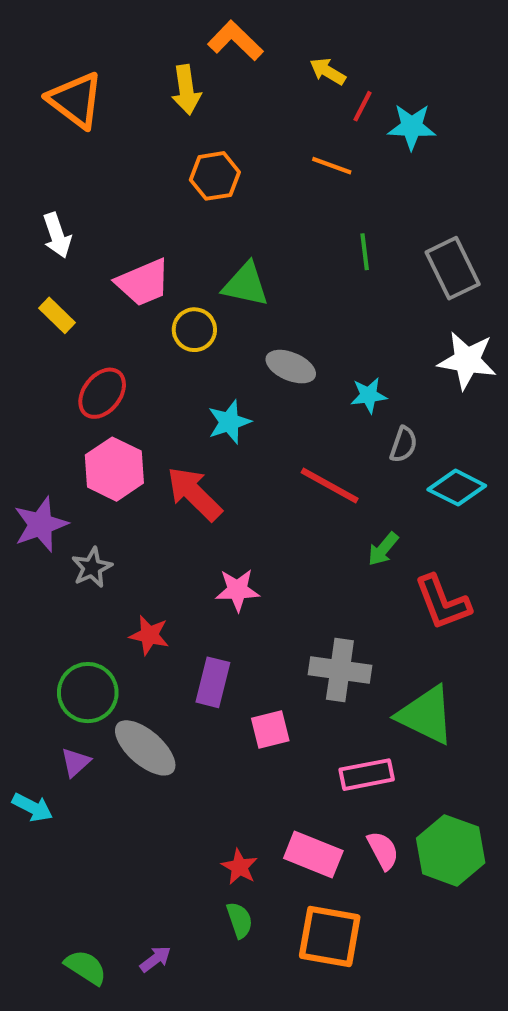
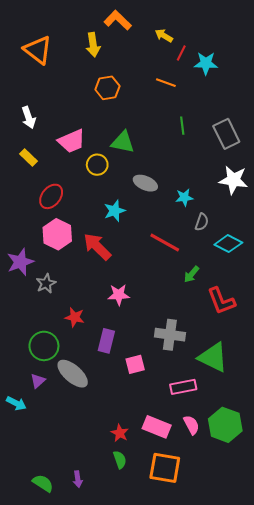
purple arrow: (155, 959) -> (78, 479), turned 119

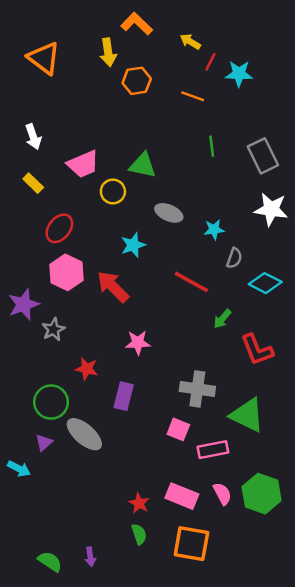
orange hexagon: (107, 88) -> (137, 81), moved
pink square: (135, 364) -> (178, 429), moved, turned 36

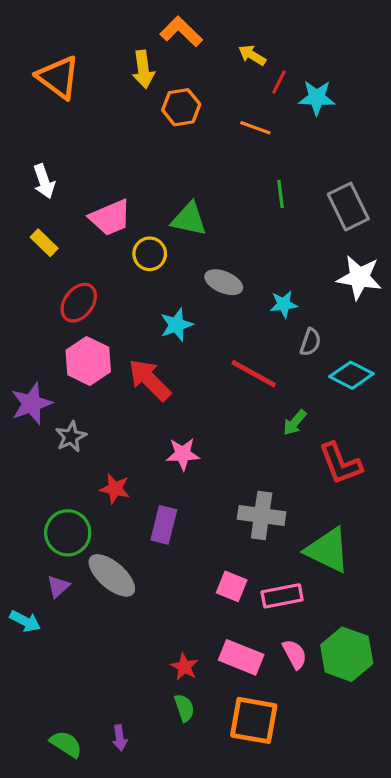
pink square: (178, 429) -> (232, 586), moved

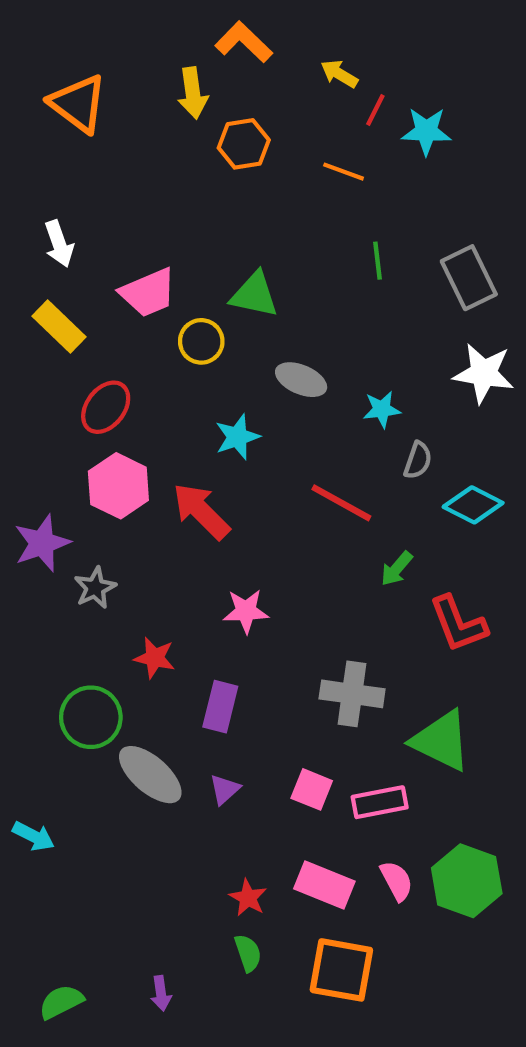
yellow rectangle: (44, 243) -> (59, 327), size x1.4
purple triangle: (58, 586) -> (225, 789), moved
green semicircle: (66, 744) -> (61, 1002), moved, turned -60

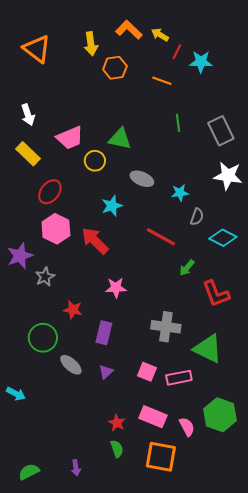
orange L-shape: (244, 42) -> (129, 30), moved
gray ellipse: (150, 775) -> (71, 365), size x0.7
pink semicircle: (397, 881) -> (187, 427), moved

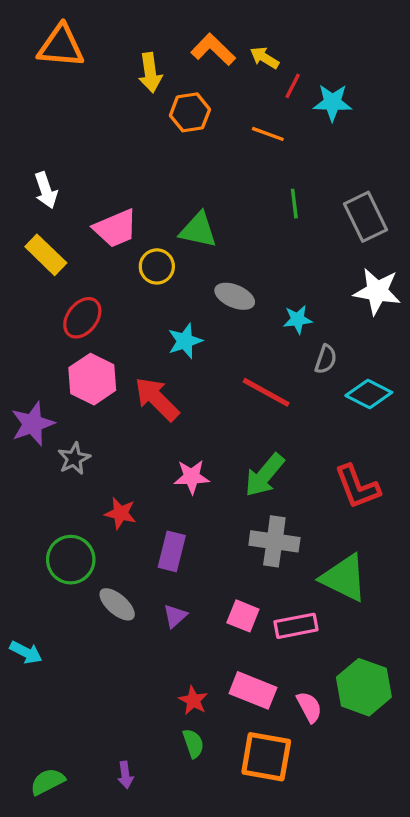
orange triangle: (37, 49) -> (61, 46), moved, turned -32
green arrow: (187, 268) -> (264, 475), moved, size x1.6

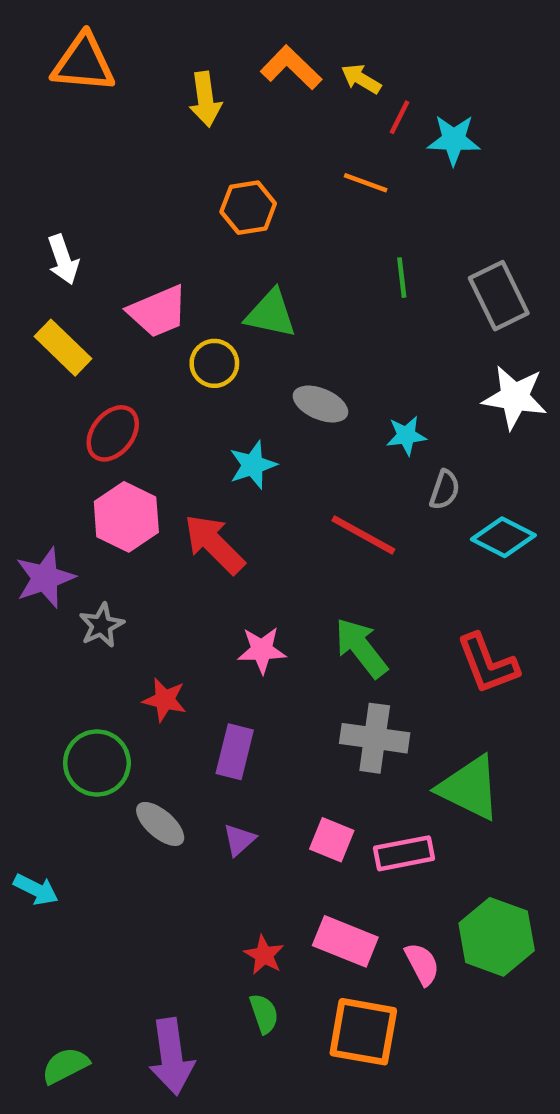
orange hexagon: (190, 112) -> (248, 208), moved
green arrow: (264, 475) -> (361, 648), turned 102
purple arrow: (125, 775) -> (171, 1057), size x2.0

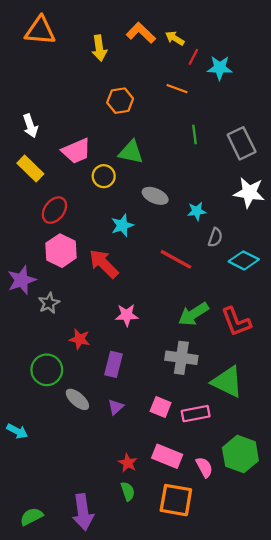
green arrow: (361, 648) -> (193, 314), moved, turned -84

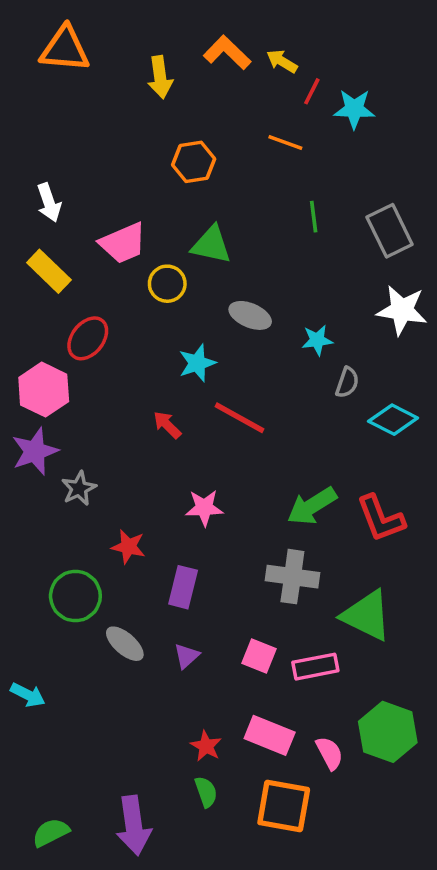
pink hexagon: (61, 251) -> (44, 390), moved
red line: (176, 259) -> (240, 418), moved
red arrow: (104, 264) -> (167, 425), size x0.6

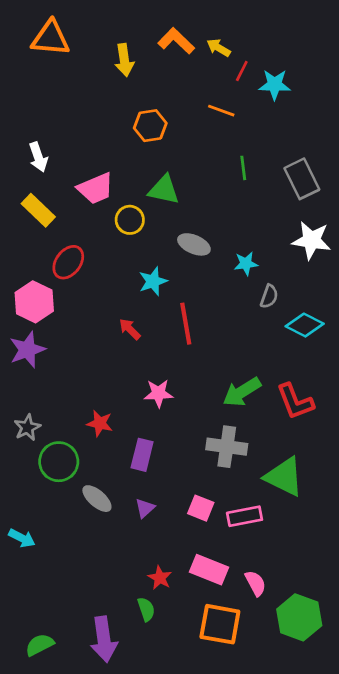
red line: (240, 418) -> (186, 324), turned 51
gray star: (79, 488) -> (27, 427), moved
green hexagon: (388, 732) -> (299, 617), moved
green semicircle: (206, 792) -> (146, 609), moved

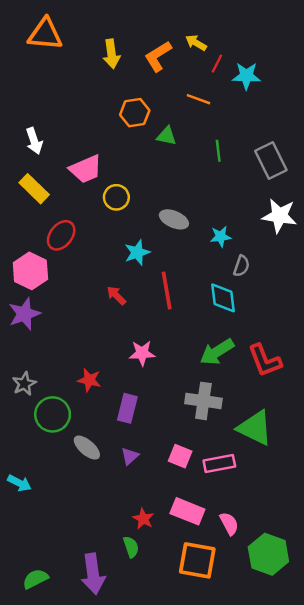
orange L-shape: (176, 41) -> (158, 56), moved, turned -76
green triangle: (164, 190) -> (167, 136), moved, size x0.7
cyan diamond: (305, 325) -> (223, 298), moved, turned 56

